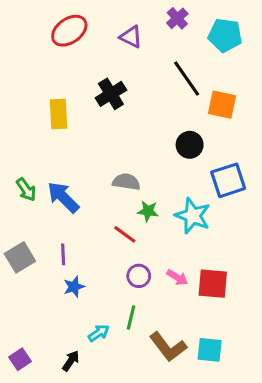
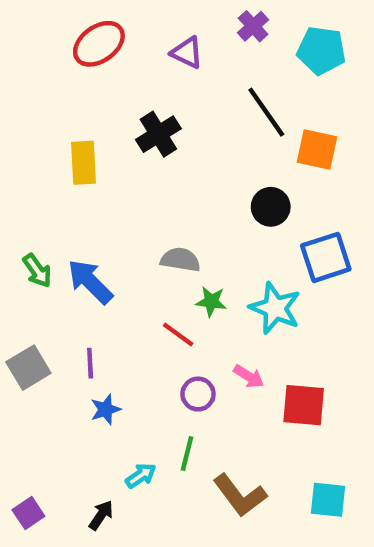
pink arrow: (177, 277) -> (249, 376), moved
cyan square: (210, 350) -> (328, 500), moved

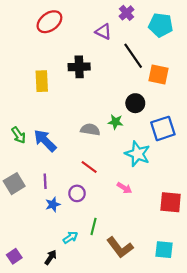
purple triangle: (187, 53) -> (103, 32), moved
black cross: (158, 134) -> (79, 67), turned 30
green star: (211, 302) -> (116, 122), moved
purple circle: (198, 394) -> (77, 193), moved
red square: (304, 405) -> (171, 202), moved

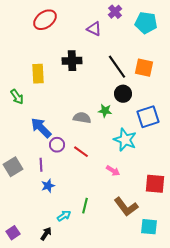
black line: (133, 56) -> (117, 67), moved
green arrow: (19, 135) -> (17, 97), moved
purple circle: (77, 193) -> (57, 145), moved
brown L-shape: (120, 247) -> (126, 207), moved

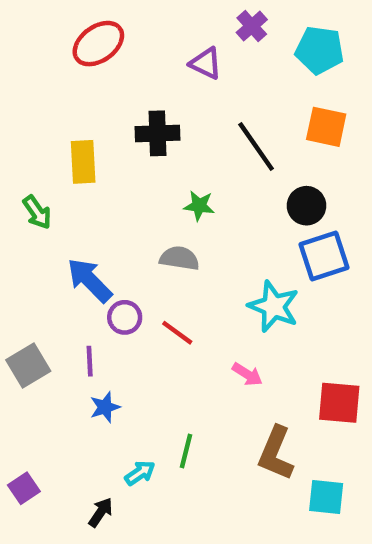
orange square: (144, 68) -> (326, 127), moved
black circle: (123, 94) -> (306, 206), moved
green star: (105, 111) -> (199, 206), moved
brown L-shape: (126, 207) -> (276, 453), turned 60
purple square: (13, 233) -> (24, 488), moved

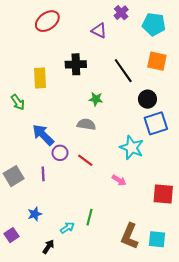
blue star: (105, 407) -> (35, 214), moved
brown L-shape: (276, 453) -> (130, 236), moved

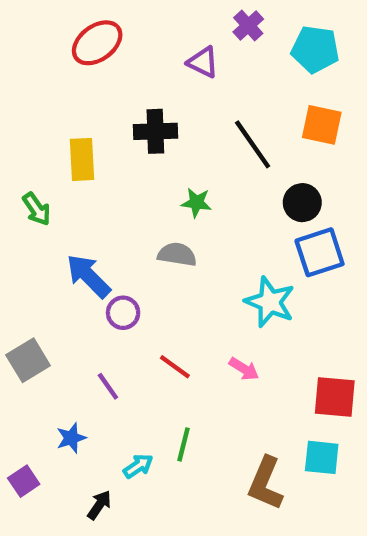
red line: (85, 160) -> (175, 367), moved
purple line: (43, 174) -> (108, 386), moved, turned -32
cyan square: (157, 239) -> (322, 457), moved

